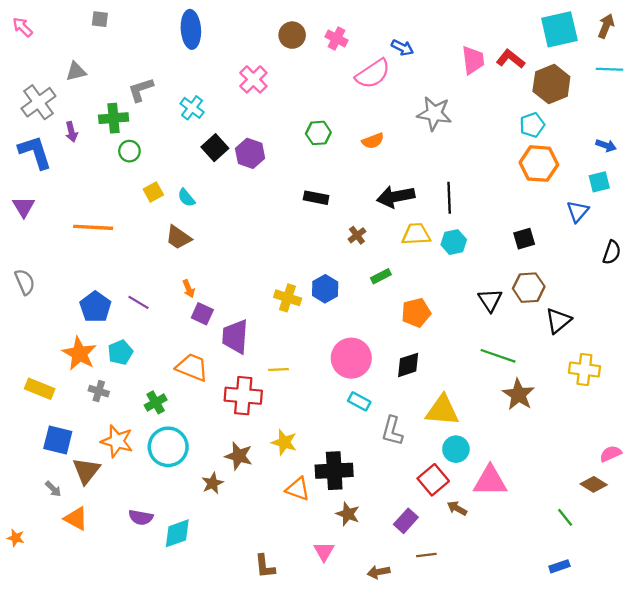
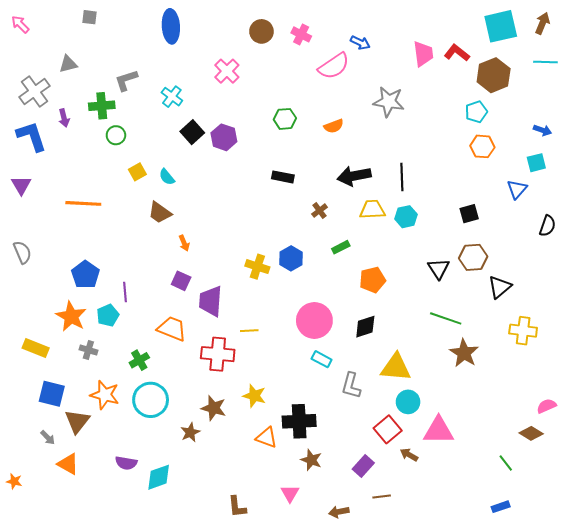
orange hexagon: (539, 164) -> (482, 146), size x0.7
orange arrow: (189, 289) -> (184, 243), moved
purple line: (139, 302) -> (125, 292), moved, turned 54

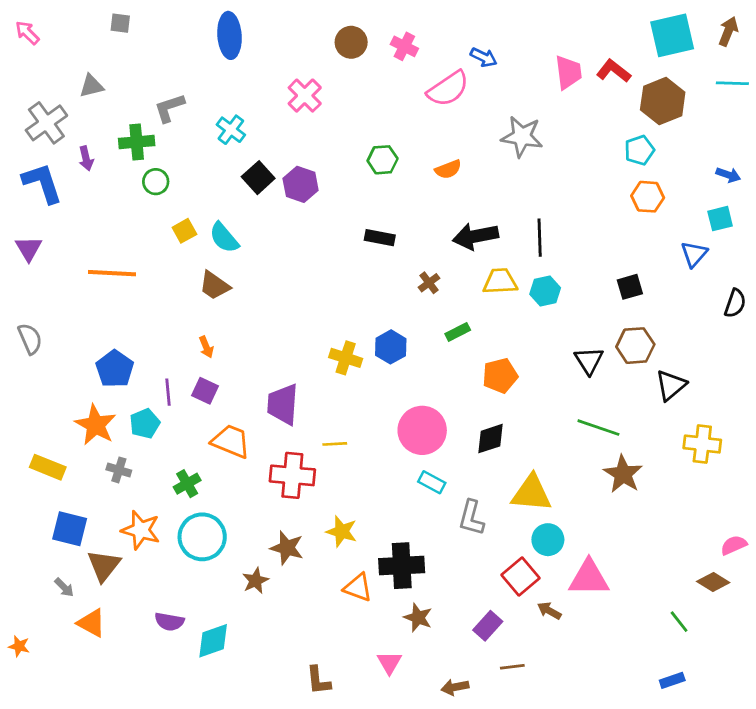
cyan semicircle: (167, 177) -> (224, 238), size x1.4
orange arrow: (184, 243) -> (206, 347), moved
purple square: (181, 281) -> (205, 391), moved

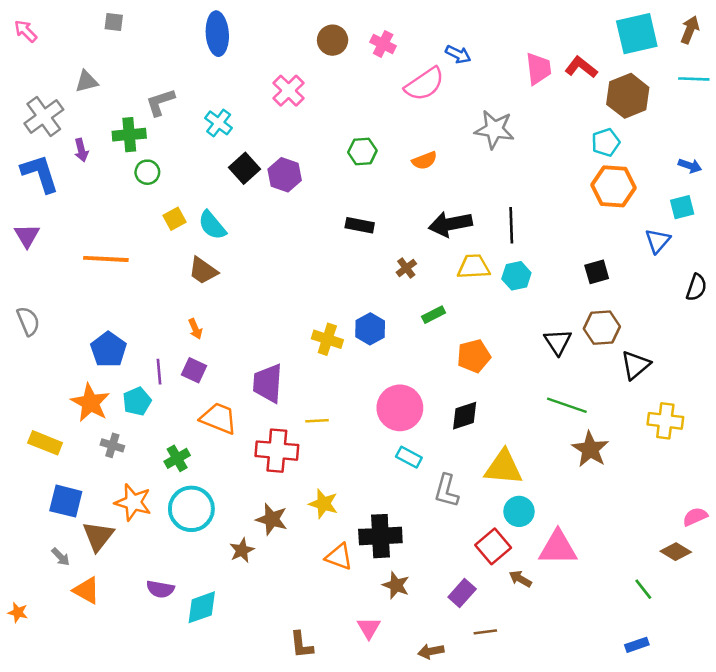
orange hexagon: (648, 197) -> (614, 186), size x1.4

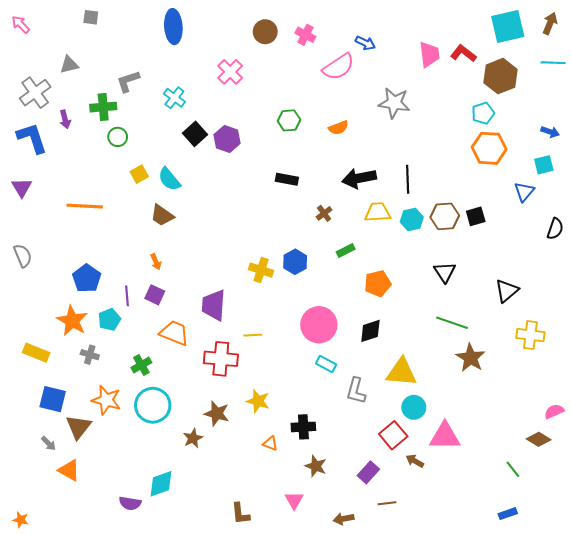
brown hexagon: (602, 328) -> (445, 216), moved
black cross: (380, 536) -> (303, 427), size x0.7
orange triangle: (339, 557) -> (270, 443), size x0.7
purple semicircle: (160, 589) -> (130, 503), moved
orange star: (18, 612) -> (21, 520), moved

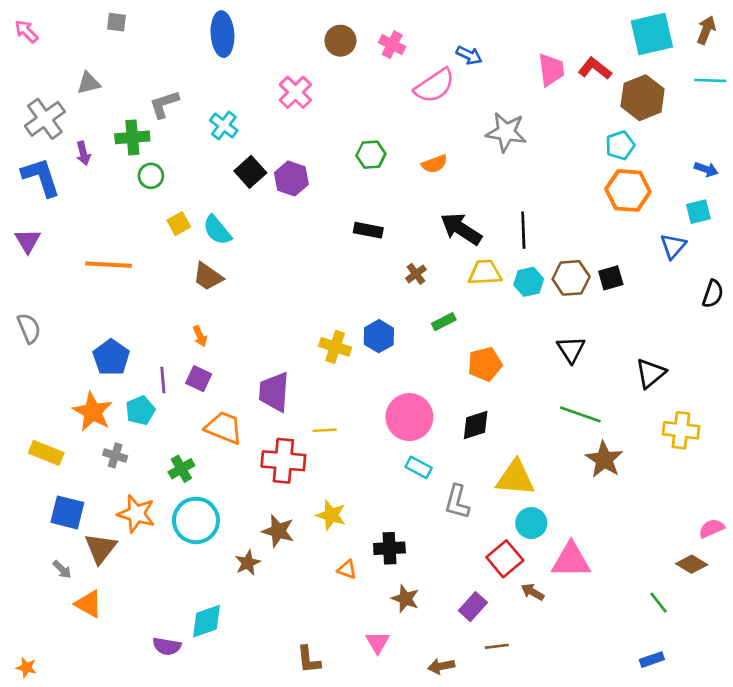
black arrow: (359, 178) -> (461, 229), turned 44

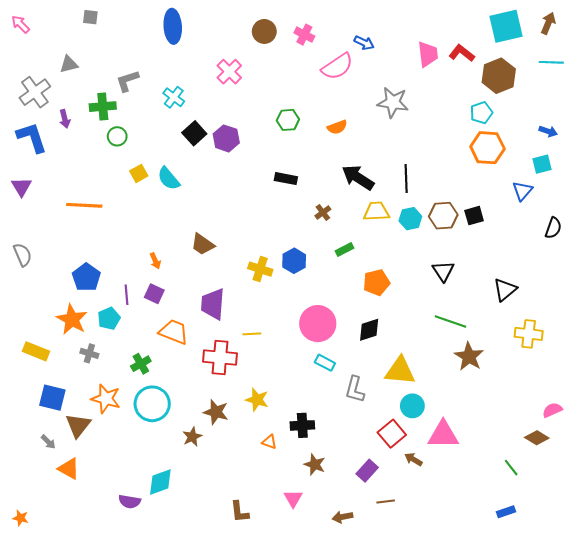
brown trapezoid: (208, 277) -> (203, 244), moved

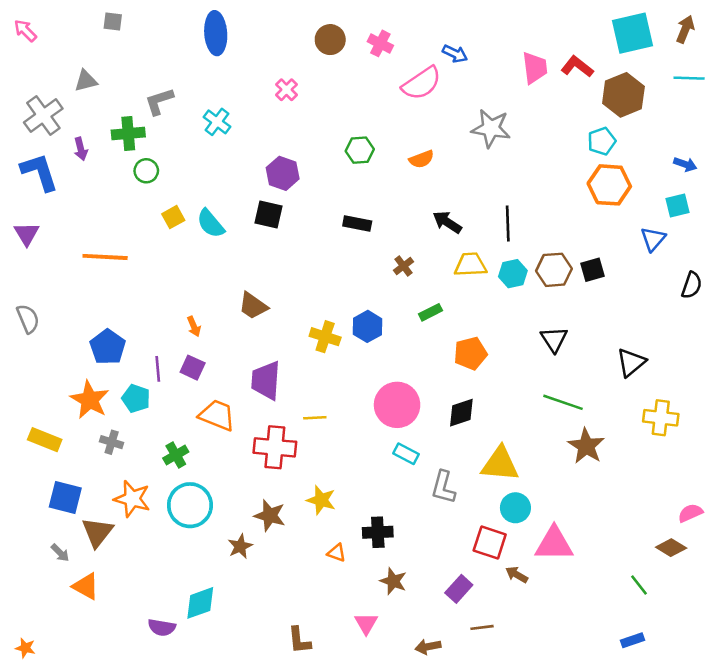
pink cross: (229, 72) -> (286, 90), size x0.7
black square: (194, 133) -> (268, 215), moved, turned -35
black arrow: (358, 178) -> (447, 222), size x0.7
cyan pentagon: (109, 318) -> (136, 398), turned -30
red square: (392, 434) -> (490, 543), turned -32

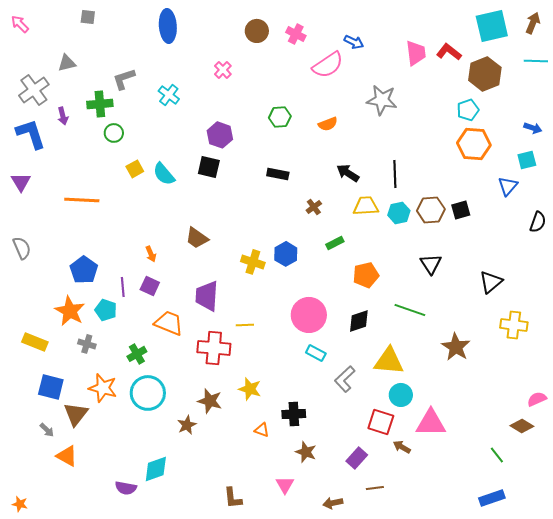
green line: (563, 402) -> (410, 310), moved
gray L-shape: (443, 487) -> (345, 379), turned 32
blue rectangle: (632, 640) -> (492, 498), size x1.4

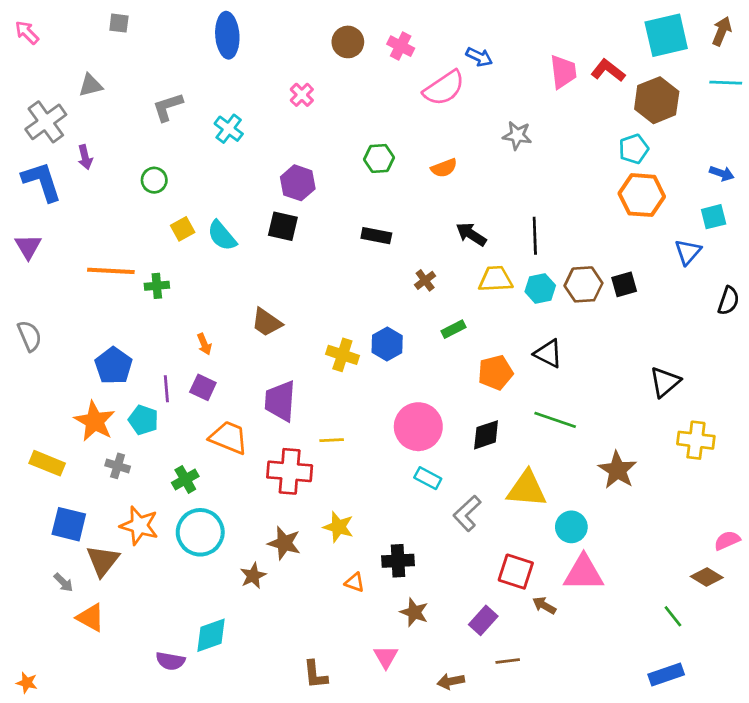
gray star: (382, 100) -> (517, 135), size x0.7
green cross: (100, 104) -> (157, 286), moved, size x0.7
black triangle: (431, 264) -> (548, 354), moved, turned -30
cyan circle: (401, 395) -> (571, 527), moved

